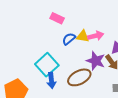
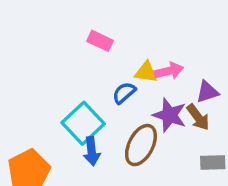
blue semicircle: (69, 39) -> (124, 93), moved
brown ellipse: (79, 77) -> (141, 145), turned -35

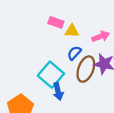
yellow triangle: (146, 72) -> (72, 31), moved
brown ellipse: (141, 145) -> (86, 69), moved

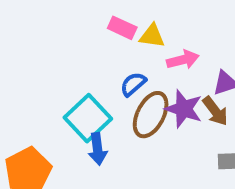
pink rectangle: (56, 22) -> (122, 28), moved
yellow triangle: (72, 31) -> (152, 36), moved

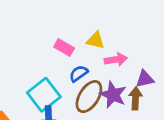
pink rectangle: (122, 28) -> (64, 48), moved
brown arrow: (215, 111) -> (135, 98), turned -145

